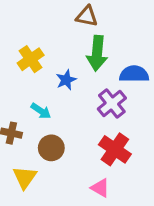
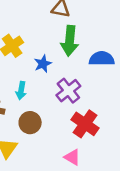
purple cross: (112, 104) -> (68, 91), moved
cyan arrow: (41, 111) -> (21, 91), turned 66

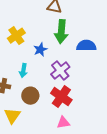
red cross: (85, 124) -> (61, 97), moved
pink triangle: (72, 157) -> (63, 123), turned -40

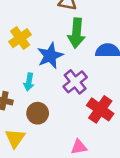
blue star: (40, 50) -> (50, 56), size x1.5
red cross: (61, 97) -> (100, 109), moved

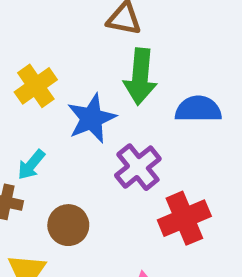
cyan arrow: (29, 82) -> (31, 165), moved, turned 30
red cross: (100, 109) -> (184, 218), turned 32

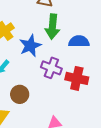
purple cross: (138, 167) -> (51, 68), turned -30
red cross: (184, 218) -> (77, 78), moved, turned 35

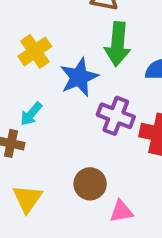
brown circle: (20, 94) -> (90, 184), moved

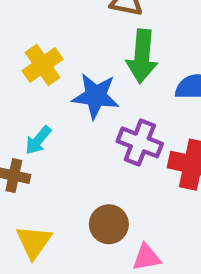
blue star: (79, 77) -> (96, 96), turned 30

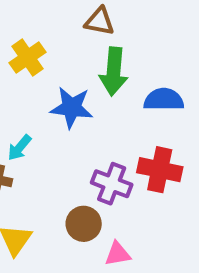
yellow cross: (43, 65) -> (27, 57), moved
purple cross: (140, 142) -> (112, 184), moved

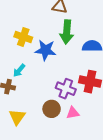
yellow cross: (27, 57) -> (23, 37), moved, turned -36
pink triangle: (118, 254) -> (73, 113), moved

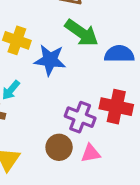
green arrow: (67, 32) -> (82, 33), turned -60

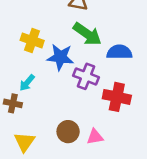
purple cross: (80, 117) -> (86, 76), moved

